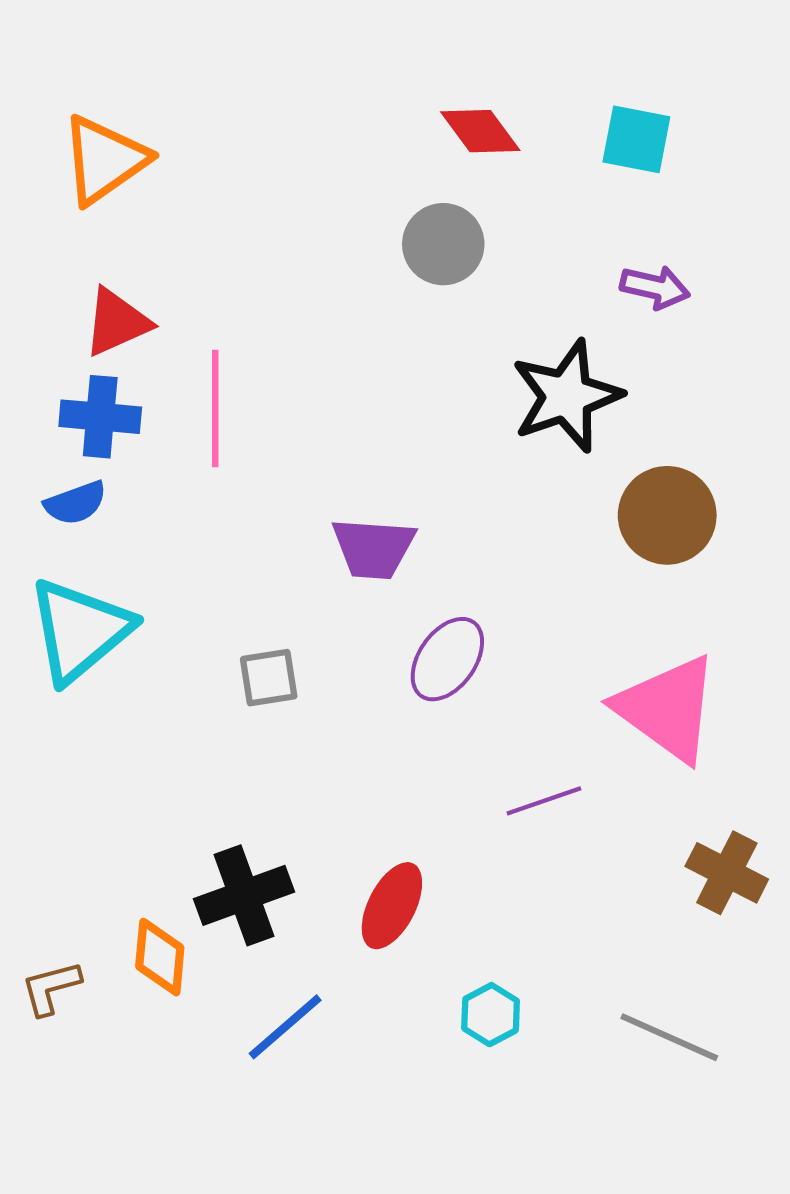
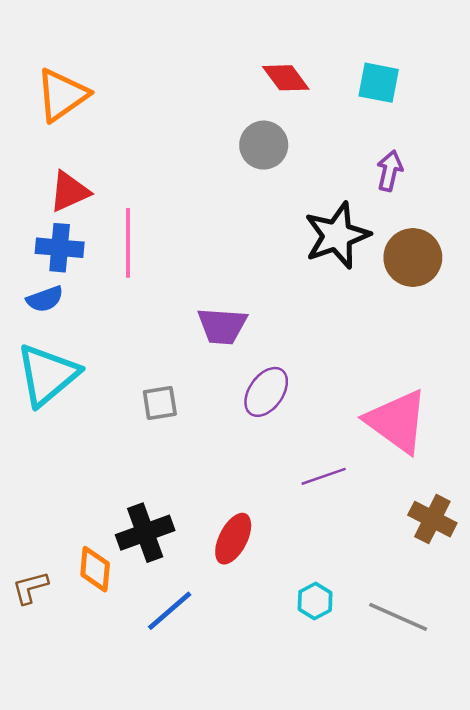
purple arrow: (655, 287) -> (390, 171), turned -90
brown circle: (667, 515) -> (413, 258), moved
cyan hexagon: (491, 1015) -> (315, 601), moved

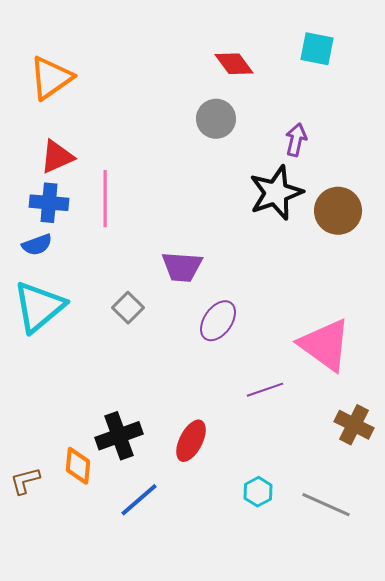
cyan square: (379, 83) -> (317, 49), moved
purple arrow: (390, 171) -> (296, 140), moved
gray square: (160, 403) -> (128, 308), moved, turned -36

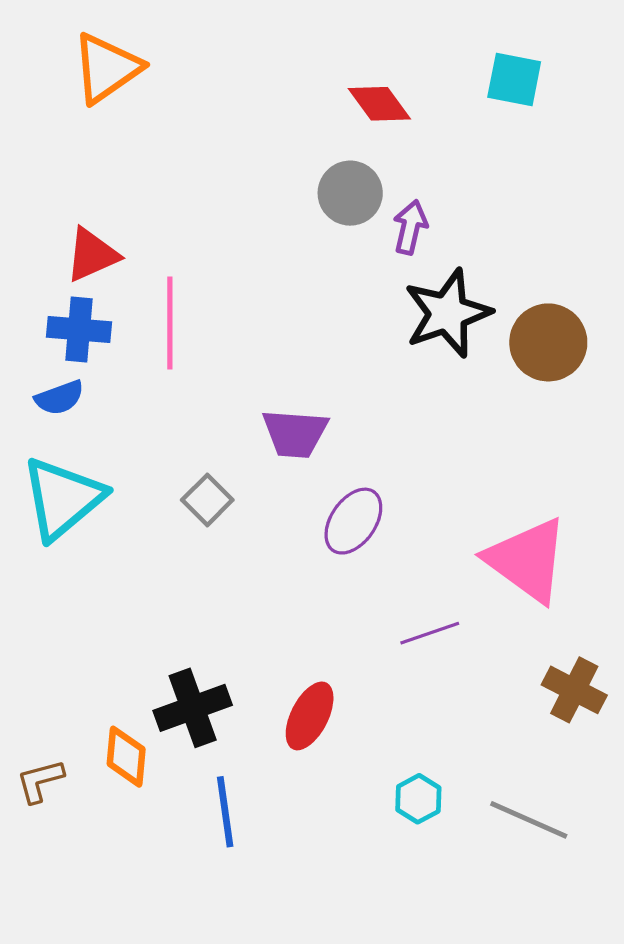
orange triangle: (51, 78) -> (107, 68), moved
purple arrow: (296, 140) -> (410, 227), moved
blue line: (139, 500) -> (225, 812), turned -57

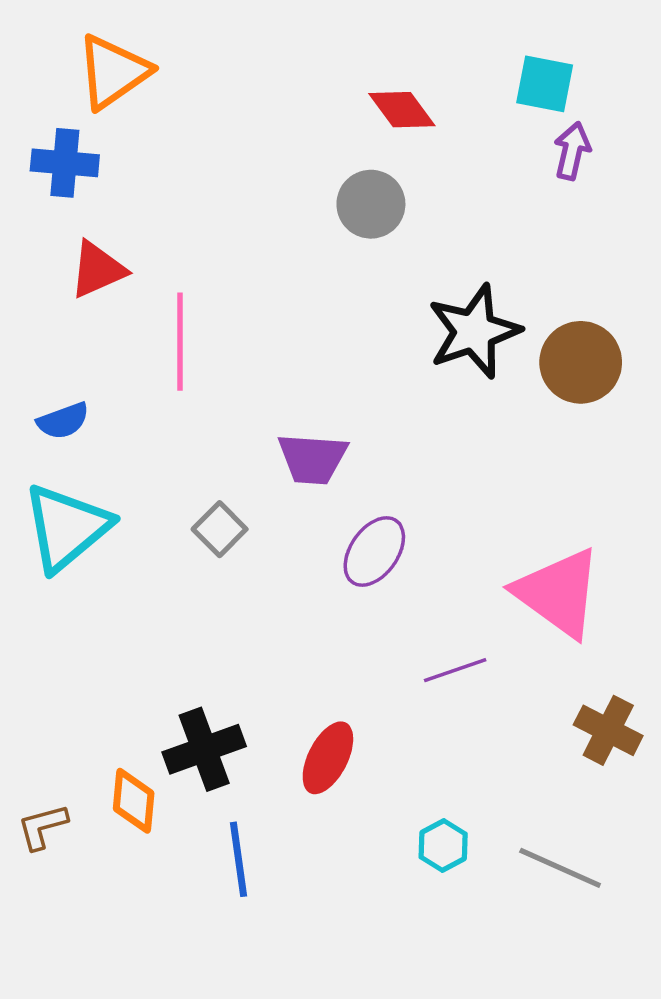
purple arrow: (410, 227) -> (572, 151), moved
blue cross: (79, 329) -> (65, 163), moved

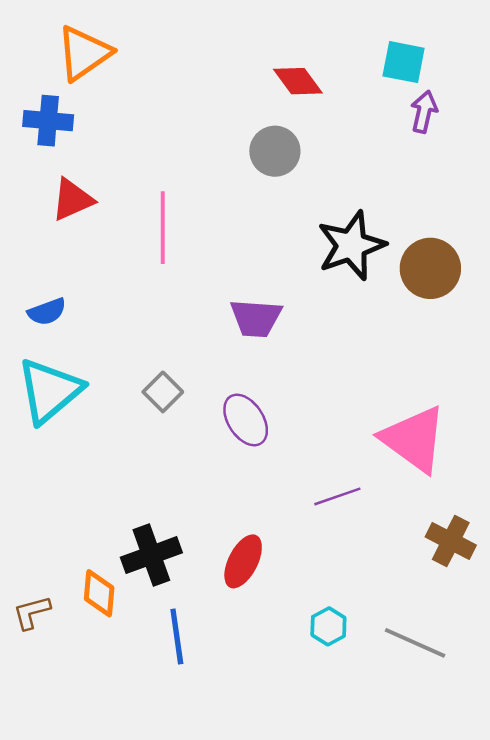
pink line: (180, 342) -> (163, 228), moved
purple trapezoid: (312, 459) -> (256, 318), moved
purple ellipse: (374, 551) -> (246, 420), moved, turned -68

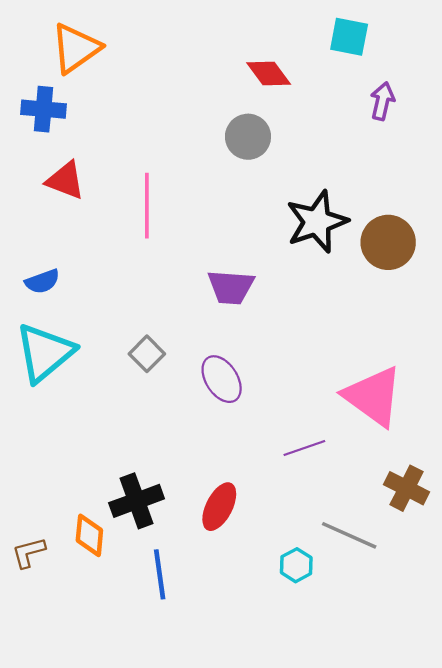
cyan square: (404, 62) -> (349, 37), moved
red triangle: (72, 200) -> (65, 180), turned 45
gray line: (415, 643) -> (349, 535), moved

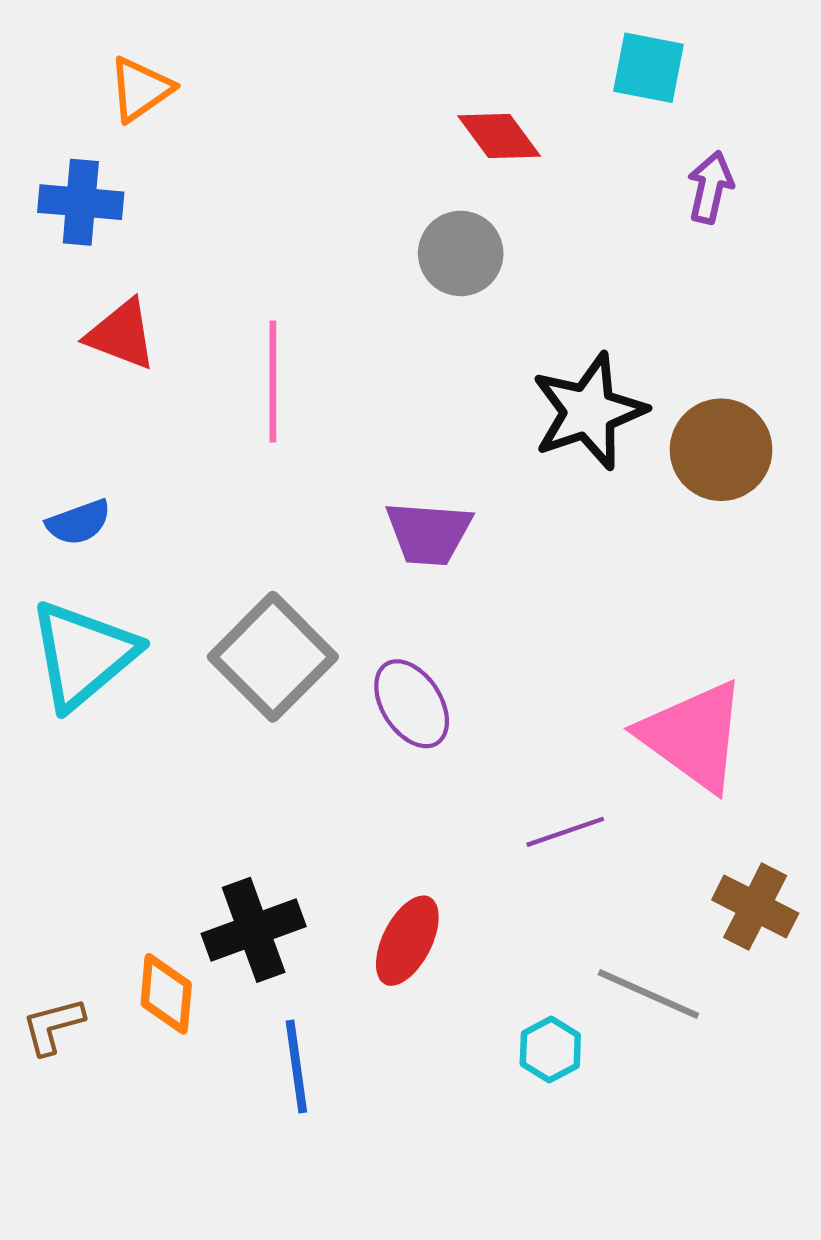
orange triangle: (76, 48) -> (141, 89), size x0.7
gray square: (147, 354) -> (273, 657), size x1.8

